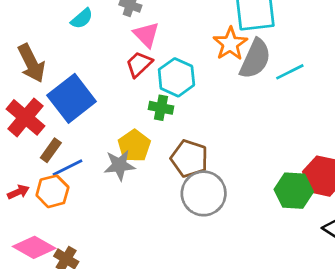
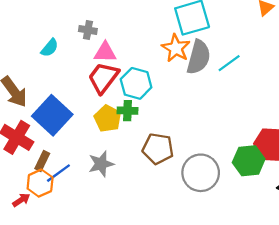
pink triangle: (146, 35) -> (105, 52), turned -35
red trapezoid: (139, 64) -> (103, 78), size x1.4
yellow pentagon: (134, 146) -> (108, 118), moved
orange hexagon: (52, 191) -> (40, 183), moved
gray circle: (204, 193) -> (201, 173), moved

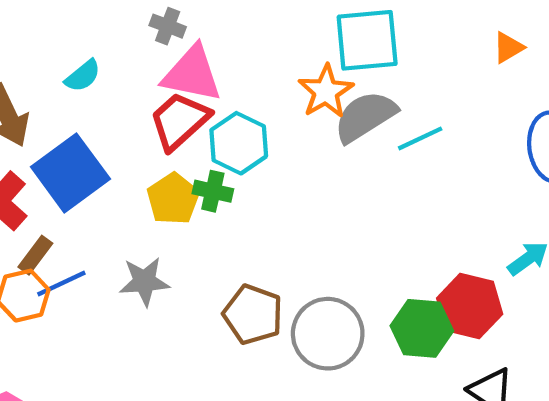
cyan semicircle: (50, 48) -> (83, 76), moved
pink triangle: (105, 52) -> (192, 74), size x1.4
gray semicircle: (199, 57) -> (365, 116), turned -148
brown pentagon: (158, 149) -> (253, 314), moved

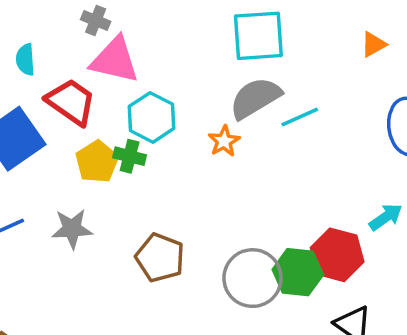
cyan semicircle: (83, 76) -> (25, 60), turned 124
orange star: (326, 91) -> (224, 141), moved, size x0.7
red trapezoid: (179, 121) -> (71, 102), moved, turned 76
gray circle: (328, 334) -> (252, 278), moved

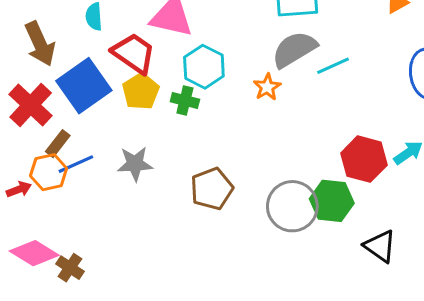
yellow pentagon: (97, 162) -> (141, 91), moved
red hexagon: (337, 255) -> (364, 159), moved
brown pentagon: (160, 258) -> (212, 189), turned 30

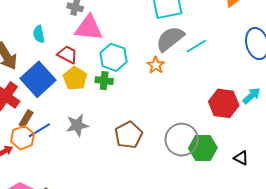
red trapezoid: (134, 53) -> (67, 55), size x0.7
green hexagon: (332, 201) -> (203, 148), moved
black triangle: (380, 246) -> (241, 158), size x0.7

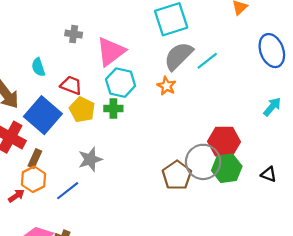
pink triangle: (89, 28) -> (111, 52), moved, turned -36
red hexagon: (224, 103) -> (224, 142), moved
blue line: (39, 130) -> (68, 191), moved
brown pentagon: (128, 135) -> (177, 175), moved

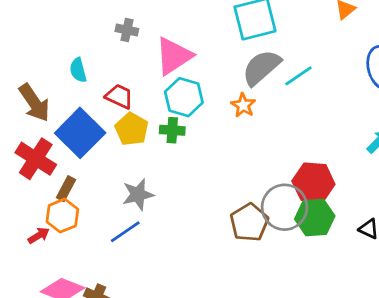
blue line: (68, 191) -> (125, 232), moved

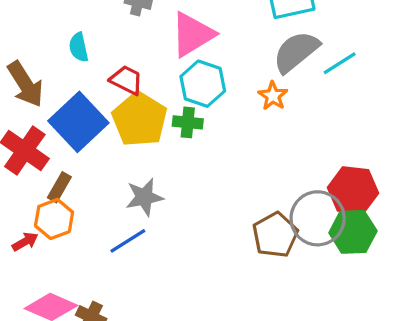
yellow pentagon: (132, 129) -> (140, 119), size x1.4

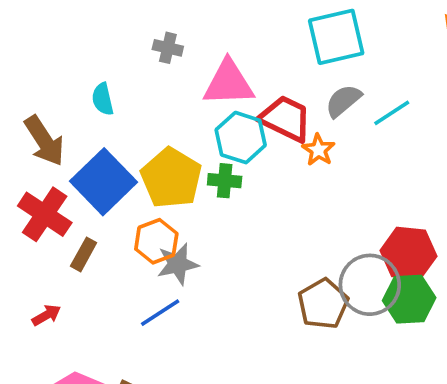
pink triangle: (193, 34) -> (229, 83), turned 30
gray semicircle: (296, 52) -> (343, 101), size x0.7
red trapezoid: (126, 80) -> (286, 119), moved, size x1.4
orange hexagon: (54, 219) -> (156, 241), moved

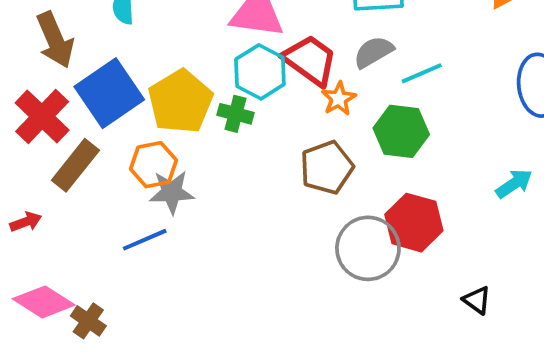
brown rectangle: (84, 254) -> (75, 165), size x1.5
green hexagon: (409, 299) -> (401, 131), moved
brown pentagon: (323, 304) -> (327, 167), moved

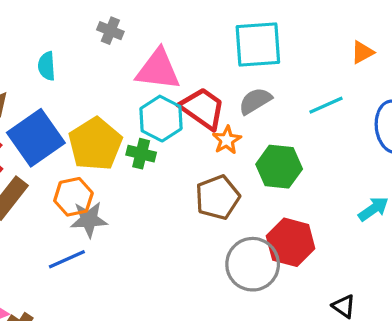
cyan line: (422, 73) -> (326, 105), moved

